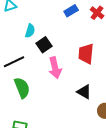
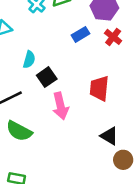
green semicircle: (22, 88) -> (19, 131), turned 140
black triangle: (84, 92) -> (109, 136), moved

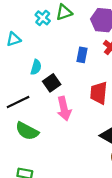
blue rectangle: (81, 34) -> (82, 55), moved, turned -48

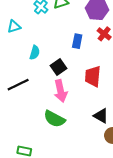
black square: (52, 83) -> (59, 67), moved
green semicircle: (27, 131) -> (54, 119), moved

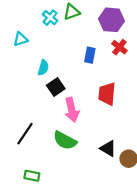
black square: (59, 67) -> (56, 87), moved
black line: (18, 85) -> (25, 134), moved, turned -30
black triangle: (101, 116) -> (108, 148), moved

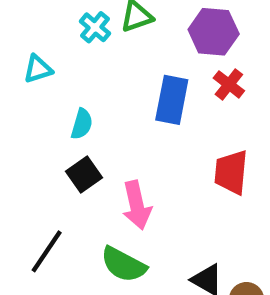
blue rectangle: (90, 55) -> (172, 100), size x1.5
black square: (56, 87) -> (84, 174), moved
red trapezoid: (107, 94) -> (231, 172), moved

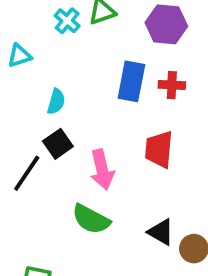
red cross: (229, 84) -> (172, 85), moved, turned -35
red trapezoid: (231, 172) -> (159, 149), moved
black line: (47, 251) -> (27, 173), moved

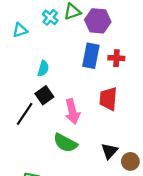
purple hexagon: (166, 24) -> (98, 21), moved
cyan triangle: (19, 56) -> (20, 30), moved
black triangle: (161, 232) -> (109, 151), turned 42

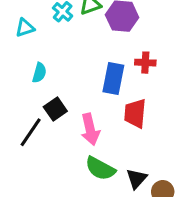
blue rectangle: (91, 56) -> (113, 79), moved
cyan semicircle: (43, 69) -> (39, 73), moved
green semicircle: (65, 143) -> (100, 169), moved

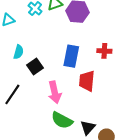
red cross: (145, 63) -> (104, 51), moved
black square: (55, 109) -> (35, 66), moved

